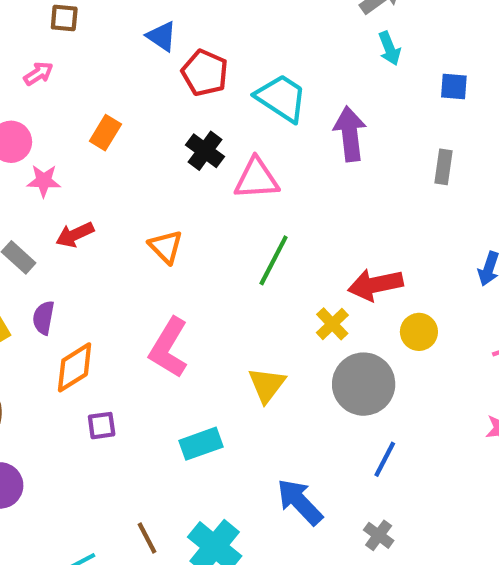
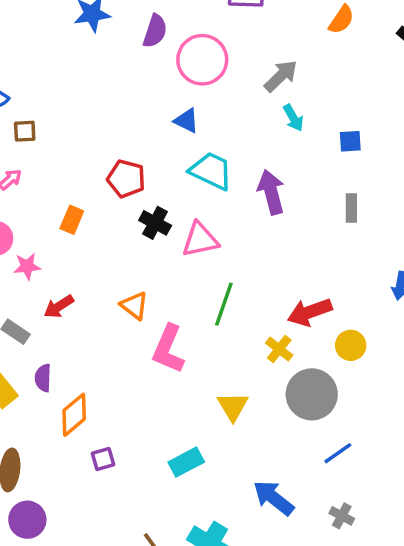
blue triangle: (162, 36) -> (186, 121), moved
red pentagon: (205, 73) -> (126, 179), moved
pink L-shape: (169, 348) -> (168, 349), moved
blue line: (385, 459) -> (338, 453), turned 36

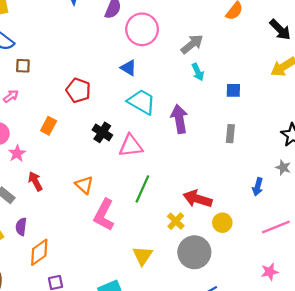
red pentagon: (126, 179) -> (78, 90), moved
pink star: (27, 266) -> (17, 153), turned -30
red arrow: (59, 307) -> (35, 181), turned 90
red arrow: (310, 312) -> (198, 199), turned 32

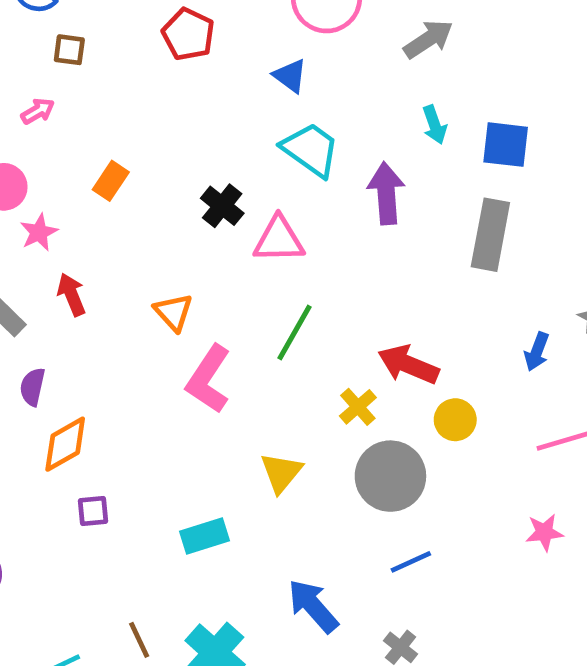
cyan arrow: (198, 72) -> (435, 125), moved
red pentagon: (78, 90) -> (188, 34), moved
blue square: (233, 90) -> (506, 145), size x1.5
gray rectangle: (230, 134) -> (490, 235), size x1.8

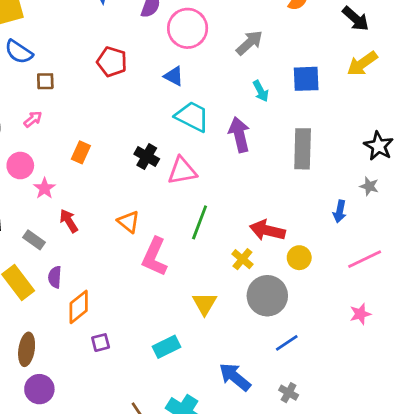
blue square: (506, 145) -> (306, 79), moved

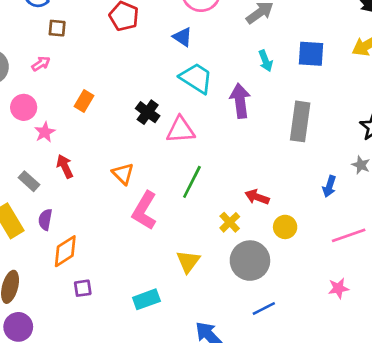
red arrow: (267, 230) -> (257, 197), size x0.7

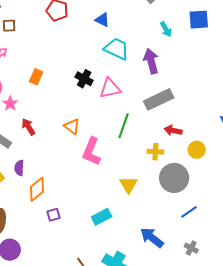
gray rectangle: (300, 121) -> (159, 99), moved, turned 64
yellow cross: (230, 222) -> (155, 152), turned -35

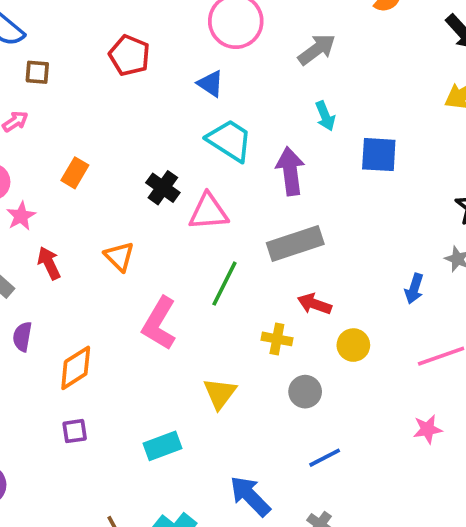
blue square: (199, 20) -> (379, 155), moved
orange triangle: (72, 126) -> (119, 256), moved
gray circle: (174, 178) -> (305, 392), size x0.6
orange diamond: (37, 189) -> (76, 368), moved

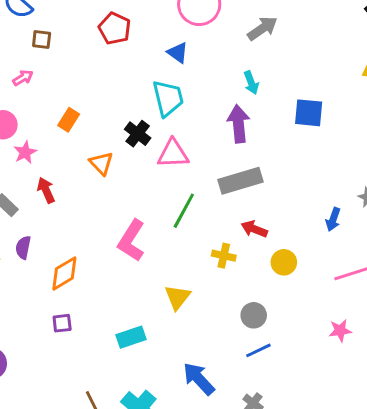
cyan arrow: (325, 116) -> (251, 83), moved
cyan trapezoid: (230, 140) -> (168, 98), moved, turned 42
orange triangle: (119, 256) -> (101, 163), moved
gray circle: (305, 392) -> (254, 315), moved

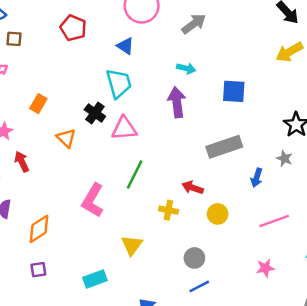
cyan arrow: (251, 83) -> (186, 68), turned -54
gray rectangle: (241, 181) -> (224, 147), moved

